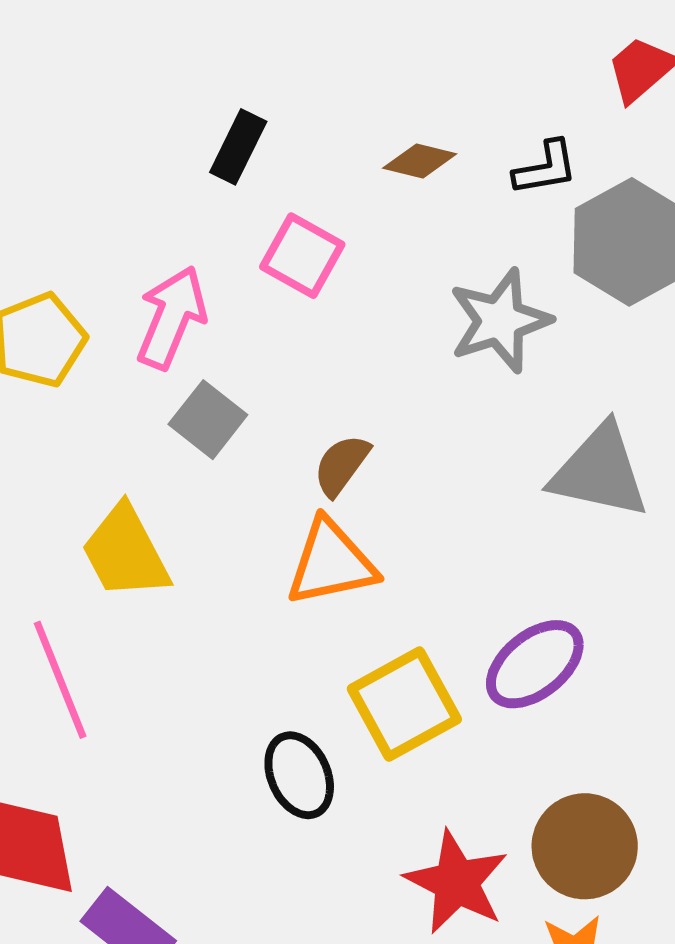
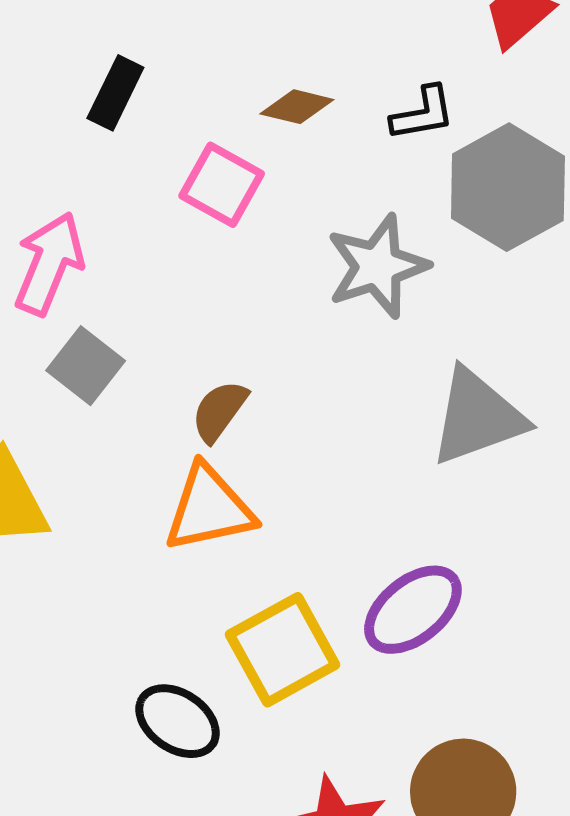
pink square: (302, 256) -> (222, 185), moved
gray triangle: (600, 472) -> (477, 417), turned -32
black ellipse: (299, 775) -> (178, 721), turned -32

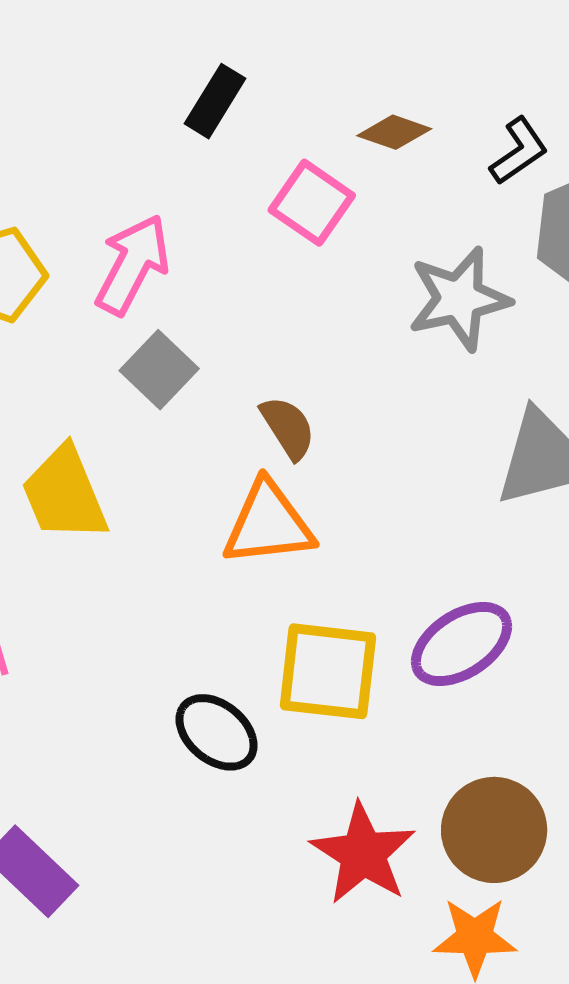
black L-shape: (423, 114) -> (519, 151), turned -30
brown semicircle: (219, 411) -> (288, 428), turned 106
yellow square: (283, 650) -> (328, 671), turned 30

